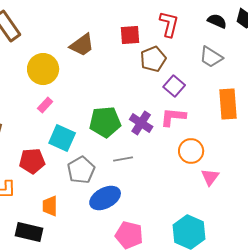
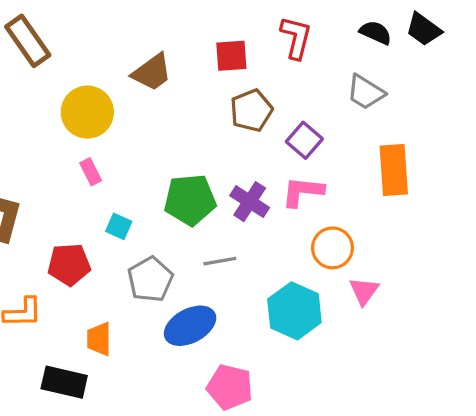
brown pentagon: (153, 59) -> (251, 110), moved
pink rectangle: (45, 105) -> (91, 172), turned -70
cyan square: (62, 138) -> (119, 226), size x0.6
cyan hexagon: (189, 232) -> (294, 311), moved

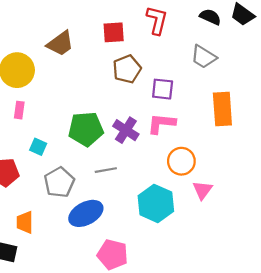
purple square: (304, 140) -> (163, 89), turned -35
pink rectangle: (91, 172) -> (19, 110), turned 35

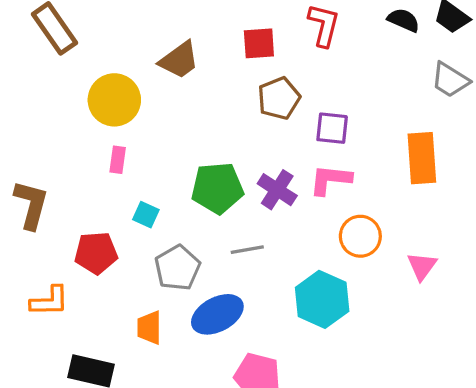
gray trapezoid: (204, 57) -> (450, 80), moved
pink triangle: (202, 190) -> (422, 266), moved
orange trapezoid: (25, 222) -> (149, 328), moved

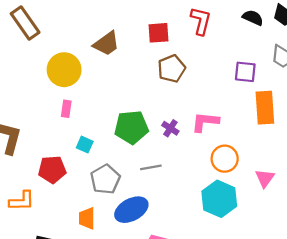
purple square: (332, 128) -> (245, 72), moved
purple cross: (277, 190) -> (170, 128), size x0.7
cyan hexagon: (322, 299) -> (219, 199), moved

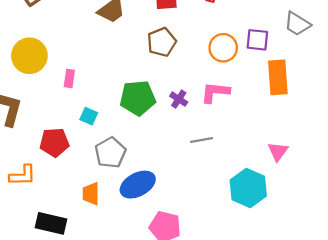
brown pentagon: (171, 69) -> (162, 42), moved
yellow circle: (64, 70) -> (29, 56), moved
orange circle: (225, 159) -> (223, 48), moved
gray line: (151, 167) -> (202, 140), moved
cyan hexagon: (219, 199) -> (248, 188), moved

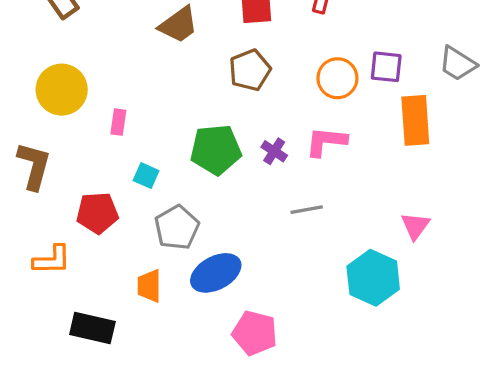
gray trapezoid: (297, 24) -> (458, 64), moved

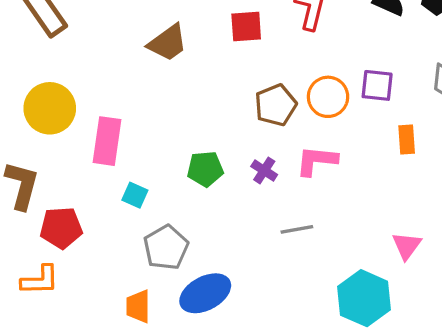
brown pentagon: (250, 70) -> (276, 105), moved
orange rectangle: (415, 120) -> (407, 139), size x0.6
pink rectangle: (118, 122) -> (107, 141), size x1.8
green pentagon: (216, 150) -> (205, 169), size x0.7
red pentagon: (97, 213) -> (61, 228), moved

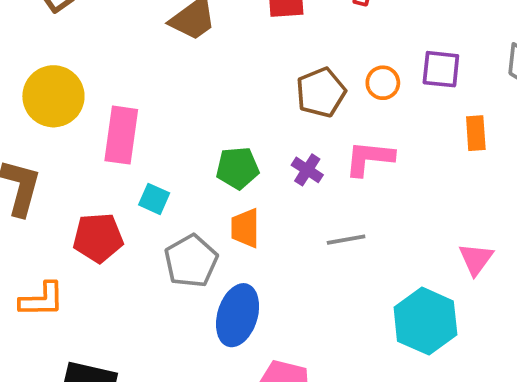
orange circle: (328, 97) -> (383, 83), size x0.7
red pentagon: (61, 228) -> (98, 238), moved
blue ellipse: (205, 293) -> (238, 315), turned -45
orange trapezoid: (138, 306) -> (245, 228), moved

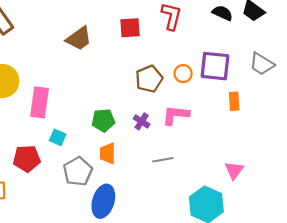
purple square: (441, 69) -> (215, 66), size x1.4

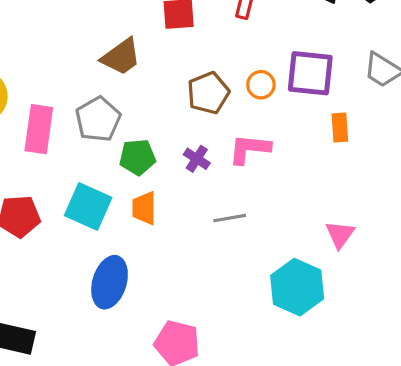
brown trapezoid: (79, 38) -> (121, 57), moved
cyan square: (58, 137) -> (88, 206), moved, size x1.8
gray pentagon: (78, 171) -> (98, 119), moved
blue ellipse: (103, 201) -> (110, 282), moved

